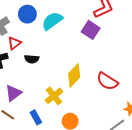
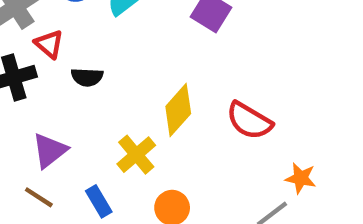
red triangle: (14, 43) -> (49, 44), turned -40

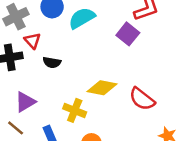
yellow diamond: (178, 110) -> (102, 88), turned 52
yellow cross: (136, 155) -> (75, 110), turned -35

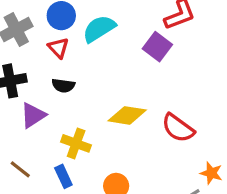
red triangle: (32, 41) -> (58, 48), moved
purple triangle: (25, 102) -> (33, 115), moved
yellow cross: (75, 110) -> (76, 143), moved

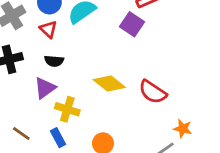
purple triangle: (33, 115) -> (45, 88), moved
yellow diamond: (127, 115) -> (109, 83), turned 32

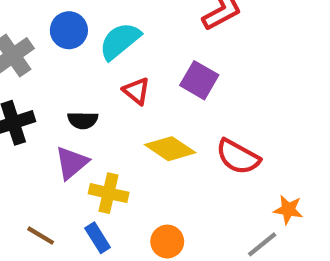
purple square: (132, 24) -> (199, 80), moved
red triangle: (48, 29) -> (136, 91), moved

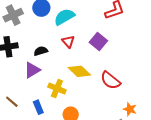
black semicircle: (83, 120) -> (41, 51), turned 152
yellow cross: (109, 193) -> (57, 88), moved

